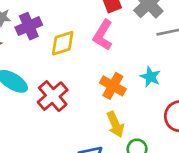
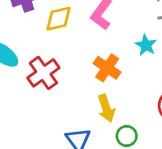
cyan star: (150, 77) -> (146, 45), moved

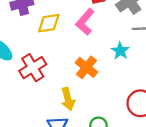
yellow arrow: (106, 108) -> (68, 99), moved

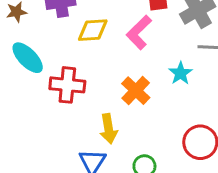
red cross: (33, 68) -> (67, 85), turned 32

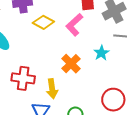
yellow diamond: (93, 30) -> (43, 22), turned 30
red cross: (67, 85) -> (23, 78), moved

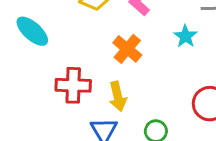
orange cross: (71, 64) -> (127, 49), moved

